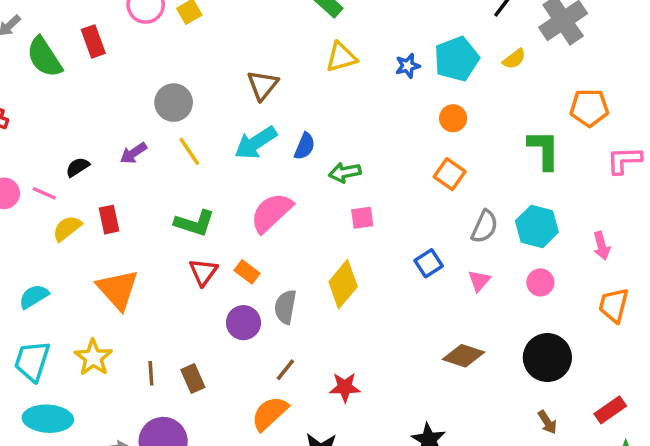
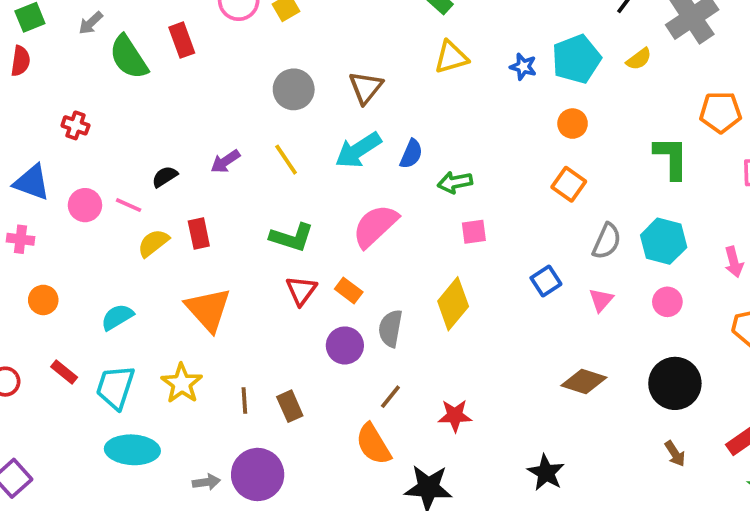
blue star: (408, 66) -> (523, 67), turned 30
gray circle: (174, 103) -> (294, 89), moved
orange semicircle: (270, 413) -> (373, 444), turned -78

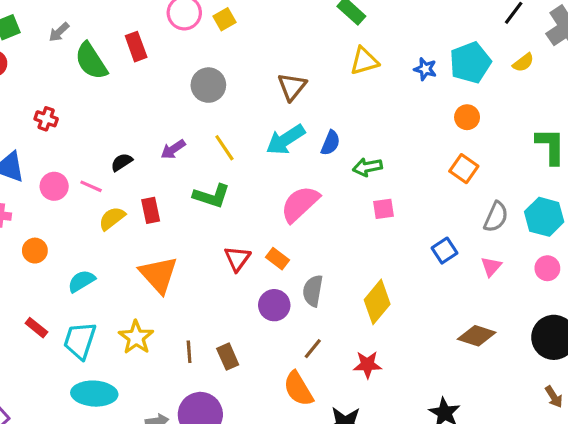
gray circle: (294, 89) -> (208, 85), moved
green L-shape: (292, 237) -> (212, 196), moved
orange circle: (43, 300) -> (35, 251), moved
yellow diamond: (453, 304) -> (377, 302), moved

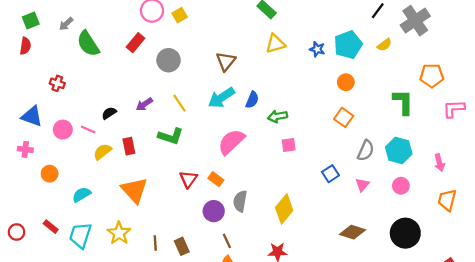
red rectangle: (136, 47) -> (135, 43), moved, turned 60
brown line: (313, 349) -> (227, 241), moved, turned -64

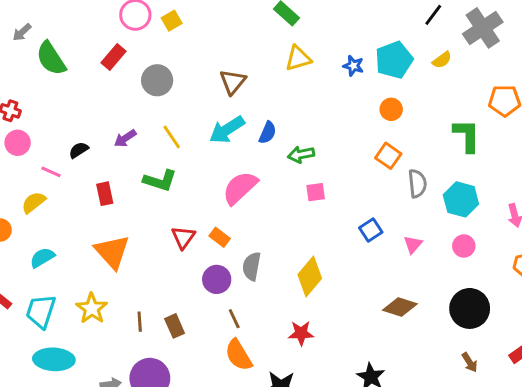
pink circle: (63, 130) -> (18, 143), moved
gray semicircle: (366, 151) -> (417, 183), moved, turned -30
yellow semicircle: (102, 152) -> (34, 202), moved

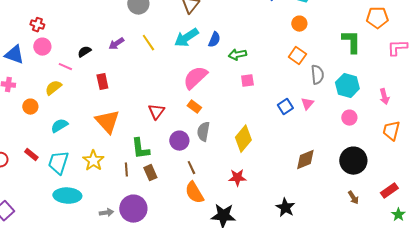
green L-shape: (160, 181) -> (140, 149), moved, turned 65
orange rectangle: (220, 237) -> (194, 107), moved
pink triangle: (413, 245) -> (307, 104), moved
brown diamond: (400, 307) -> (305, 160), turned -40

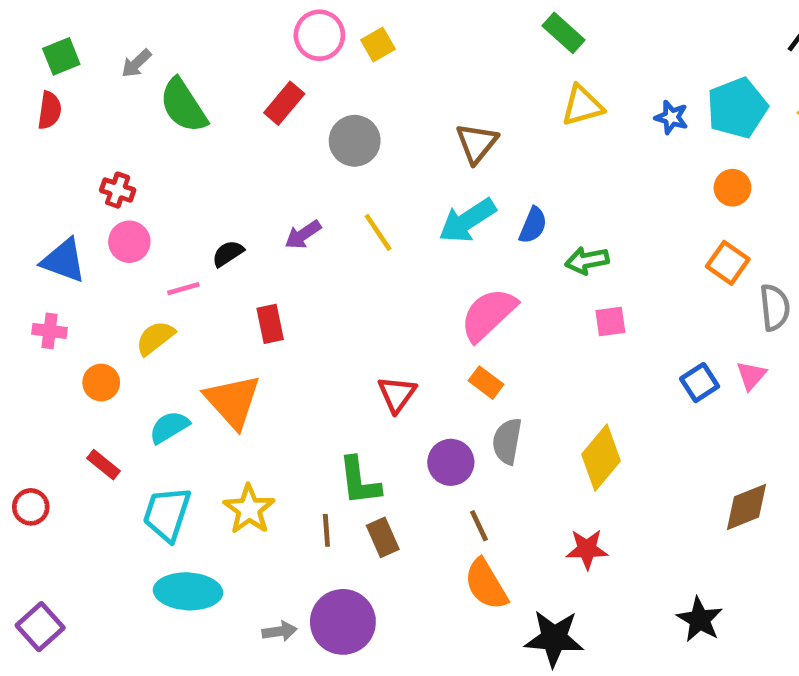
pink line: (65, 67) -> (183, 289), turned -40
orange triangle: (107, 122) -> (233, 401), moved
red rectangle: (31, 155) -> (104, 465), moved

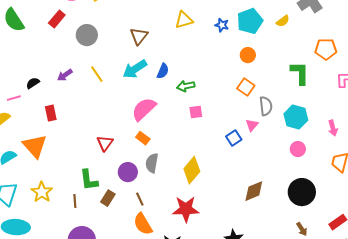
pink triangle: (751, 375) -> (252, 125), moved
brown rectangle: (383, 537) -> (108, 198), moved, turned 56
red star: (587, 549) -> (186, 209), size x1.5

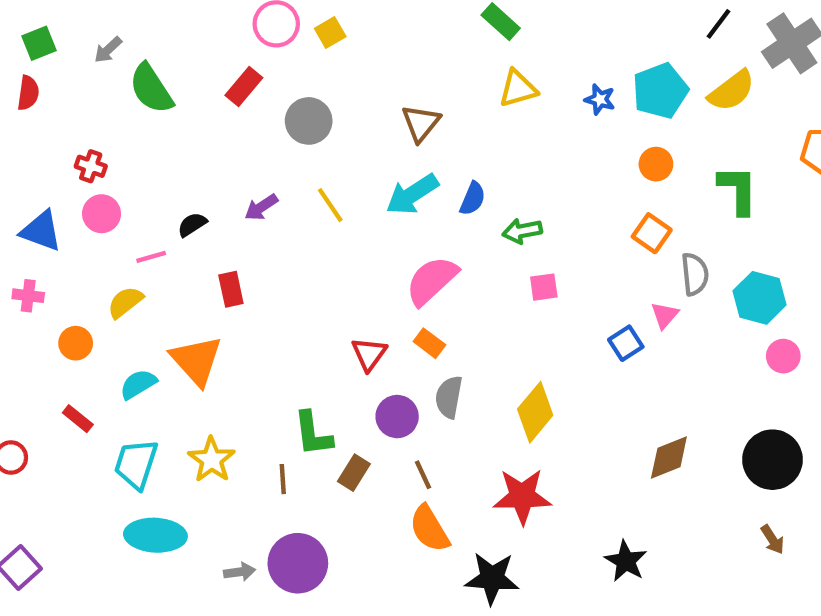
yellow semicircle: (283, 21) -> (731, 91), size x1.6
green L-shape: (300, 73) -> (738, 190), moved
red triangle: (105, 143) -> (369, 354), moved
pink circle: (298, 149) -> (783, 356), moved

